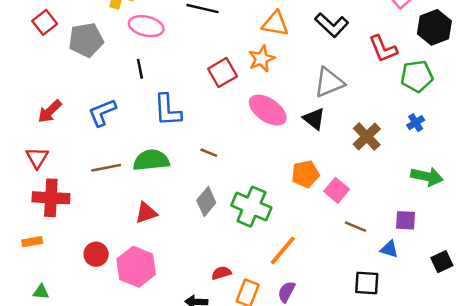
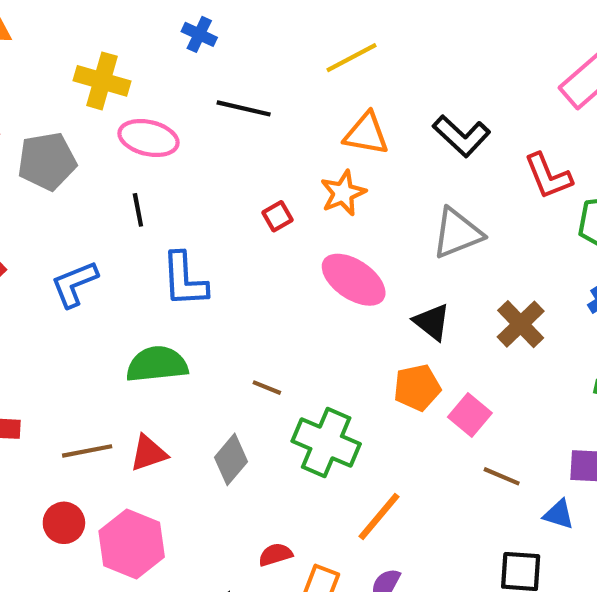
red square: (223, 72) -> (277, 216), size x0.6
black triangle: (314, 119) -> (432, 322), moved
brown line: (209, 153) -> (267, 388), moved
brown line: (106, 168) -> (87, 451), moved
gray diamond: (206, 202) -> (231, 459), moved

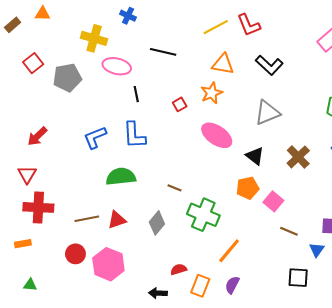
blue cross: (199, 34) -> (128, 16), moved
red L-shape: (548, 176) -> (249, 25), moved
black line: (138, 210) -> (136, 94), moved
blue L-shape: (74, 284) -> (95, 137), moved
blue triangle: (559, 514) -> (317, 250), turned 49

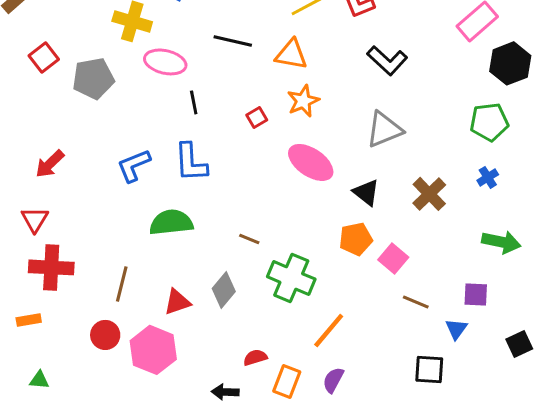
orange triangle: (223, 64) -> (291, 54), moved
brown line: (87, 219) -> (122, 284), turned -65
red triangle: (117, 220) -> (177, 302), moved

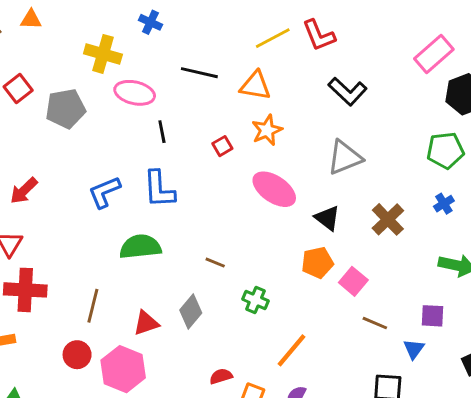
green cross: (291, 278) -> (255, 300), size x0.6

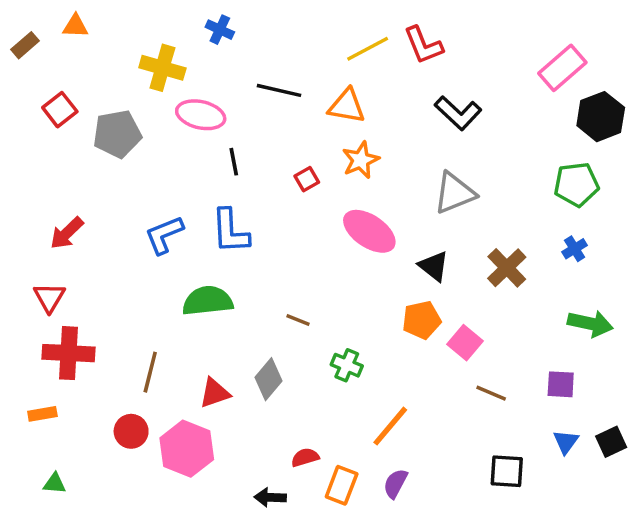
blue triangle: (414, 349) -> (566, 442), moved

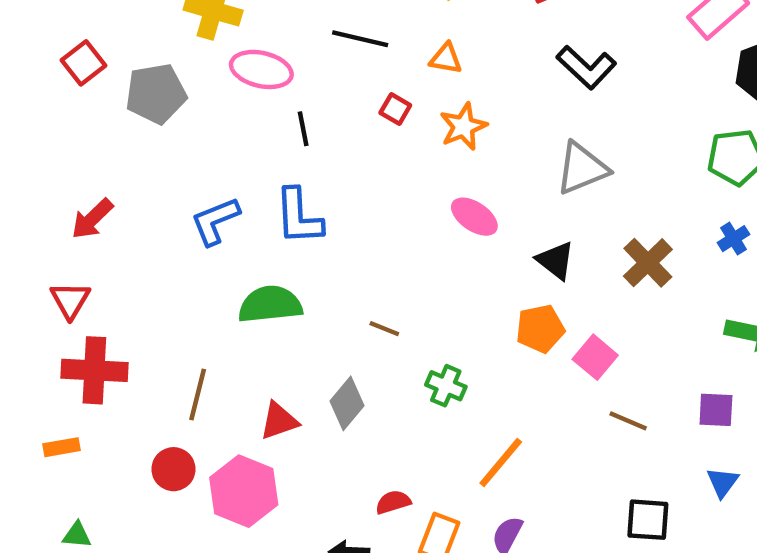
orange triangle: (347, 106) -> (446, 58), size x0.7
red square: (307, 179) -> (395, 109), moved, turned -30
pink ellipse: (369, 231) -> (474, 217), size x0.7

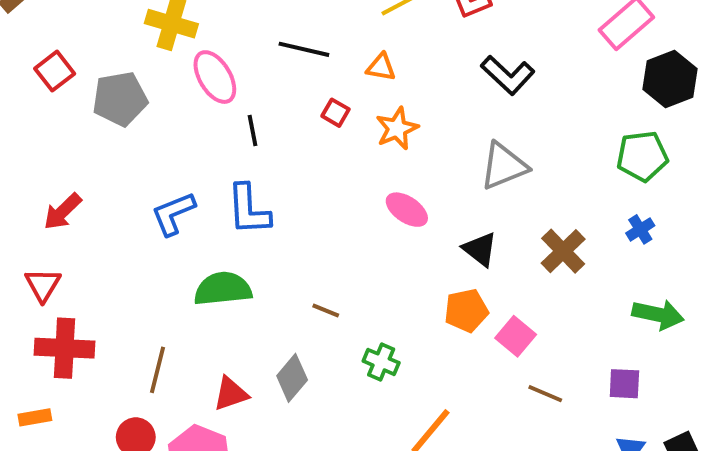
pink ellipse: (261, 69) -> (215, 77), turned 46

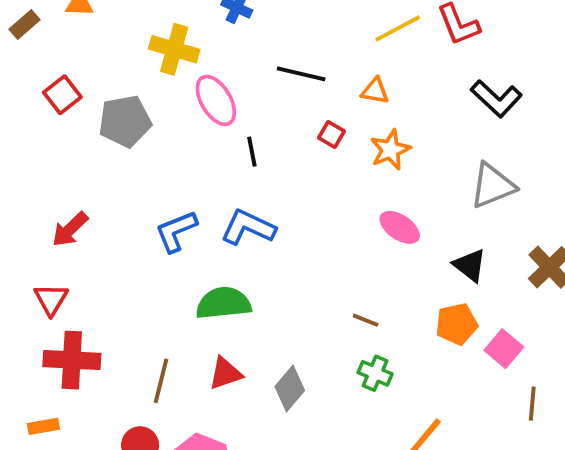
blue L-shape: (249, 210) -> (248, 227), turned 118
brown line: (326, 311) -> (366, 320), moved
red triangle: (231, 394) -> (225, 373), moved
brown line: (545, 394) -> (532, 404), turned 72

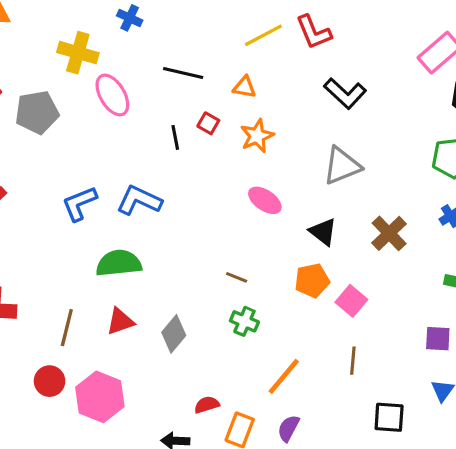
black line: (252, 152) -> (175, 137), moved
brown line: (532, 404) -> (353, 361), moved

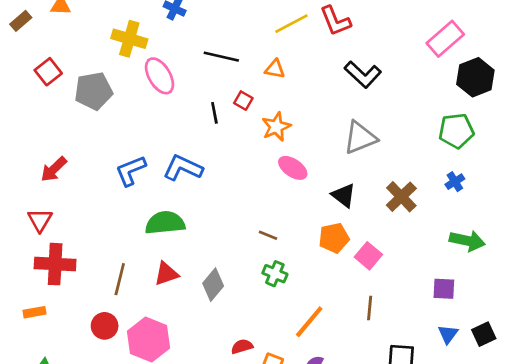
orange star: (257, 136) -> (276, 127), moved

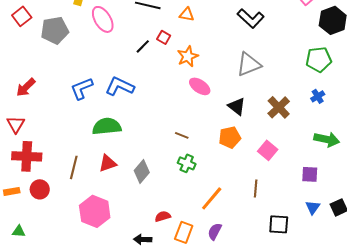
black line: (214, 113) -> (143, 46), turned 56
pink square: (368, 256) -> (268, 150), moved
red circle: (105, 326) -> (40, 189), moved

